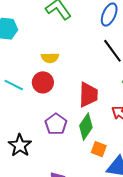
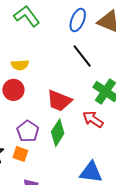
red trapezoid: (88, 95) -> (59, 101), turned 112
orange square: (99, 149) -> (20, 154), moved

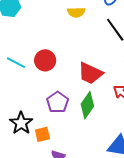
yellow semicircle: (20, 65) -> (76, 12), moved
orange square: (20, 154) -> (42, 134), moved, turned -35

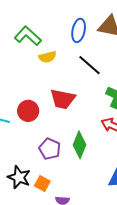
red trapezoid: (90, 73) -> (63, 99), moved
orange square: (42, 134) -> (42, 184), turned -35

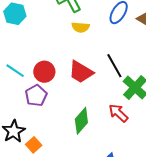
black line: (89, 65) -> (114, 66), moved
purple pentagon: (50, 149) -> (36, 96), moved

